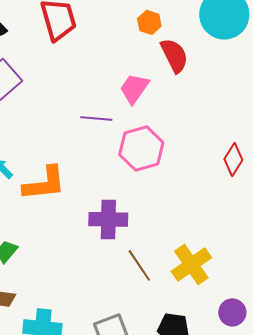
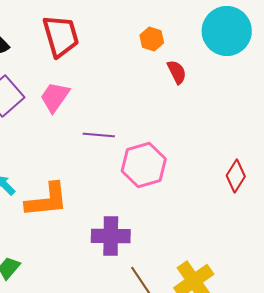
red semicircle: (174, 55) -> (177, 72), size x0.7
pink trapezoid: (134, 88) -> (55, 97), moved

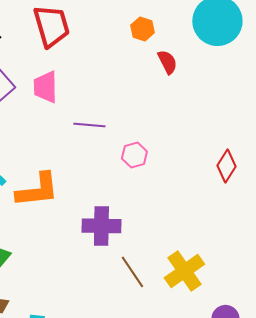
pink trapezoid: (55, 97) -> (45, 87), turned -36
pink hexagon: (144, 165) -> (134, 155), size x0.6

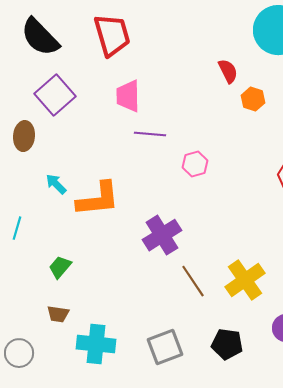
orange hexagon: (142, 29) -> (253, 99), moved
pink trapezoid: (45, 87) -> (128, 96), moved
purple cross: (101, 226) -> (162, 235), turned -33

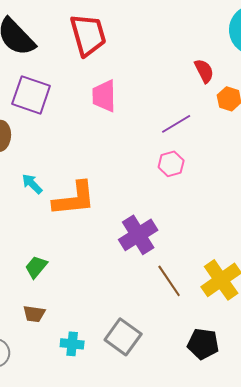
purple square: (55, 95) -> (31, 95), turned -30
purple line: (150, 134) -> (176, 124), moved, turned -36
cyan cross: (96, 344) -> (72, 344), size x0.6
gray square: (165, 347) -> (123, 337), moved, turned -33

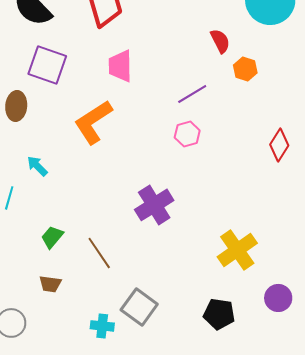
cyan arrow: (32, 184) -> (37, 166), moved
orange L-shape: (74, 199) -> (93, 122), moved, turned 153
brown line: (169, 281) -> (99, 253), moved
cyan cross: (72, 344) -> (102, 326), moved

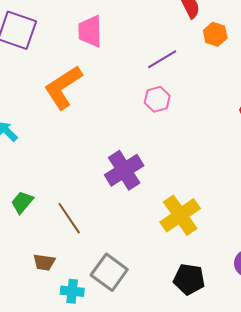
yellow cross: (237, 250) -> (180, 215), moved
brown trapezoid: (50, 284) -> (44, 262), moved

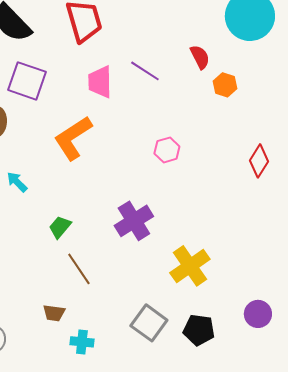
purple line: (162, 59) -> (145, 71), moved, turned 64
green trapezoid: (22, 202) -> (60, 227), moved
gray square: (109, 272) -> (149, 323), moved

